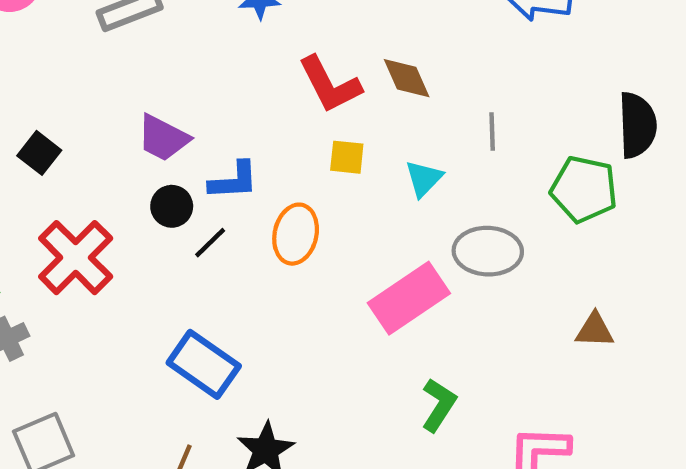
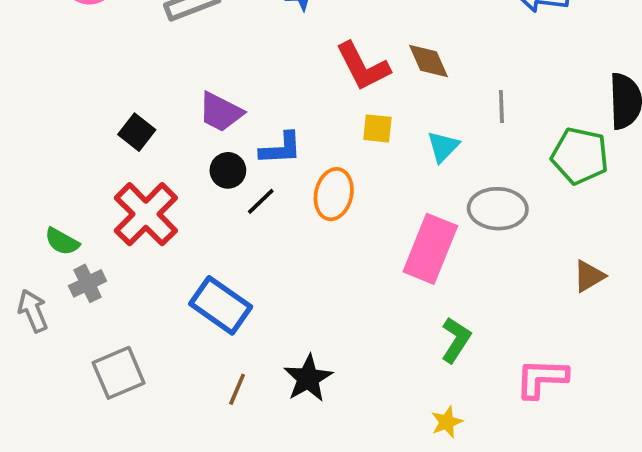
black square: (39, 153) -> (137, 132), moved
pink rectangle: (409, 298) -> (430, 249), turned -34
brown triangle: (595, 330) -> (589, 276), turned -33
blue rectangle: (204, 364) -> (221, 305), moved

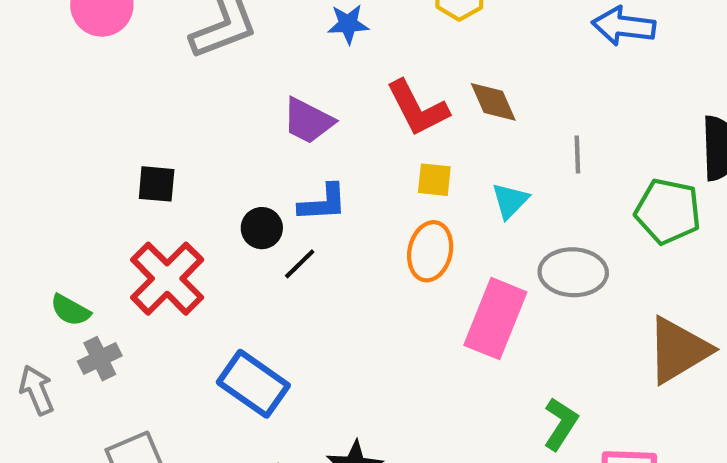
purple trapezoid: (221, 112) -> (308, 121), moved
black square: (137, 132) -> (157, 184), turned -33
orange ellipse: (334, 194) -> (430, 251), moved
brown triangle: (589, 276) -> (678, 350), size x1.8
green L-shape: (456, 340) -> (561, 424), moved

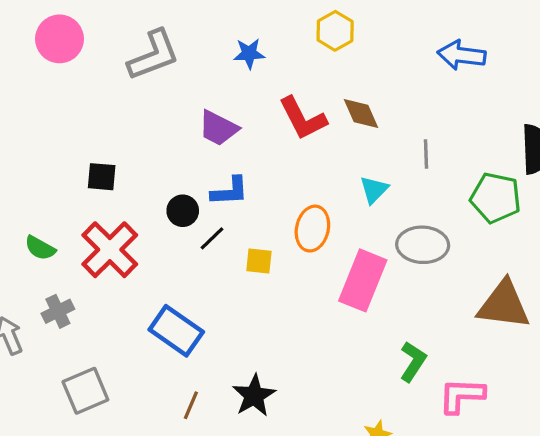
yellow square: (434, 180) -> (259, 261), moved
green semicircle: (70, 310) -> (40, 248), moved
brown triangle: (678, 350) -> (504, 305), turned 38

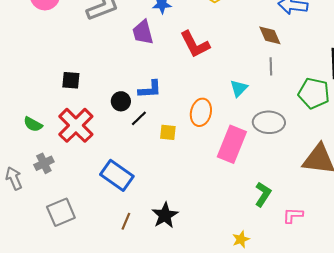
brown diamond: (361, 113) -> (270, 35), moved
purple trapezoid: (218, 128) -> (143, 32), moved, turned 48
pink L-shape: (462, 396) -> (293, 215), size x0.7

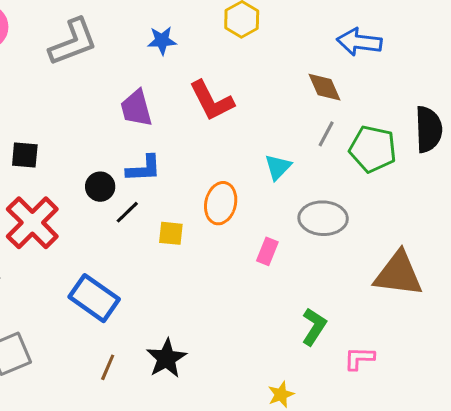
purple trapezoid: (143, 32) -> (136, 108), moved
gray line: (271, 66) -> (326, 134), turned 30
green pentagon: (314, 93) -> (373, 149), moved
pink rectangle: (232, 144) -> (267, 251), size x0.5

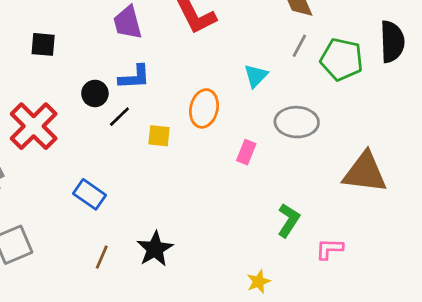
black square: (25, 155) -> (43, 44), moved
blue rectangle: (94, 298) -> (89, 194), size x0.7

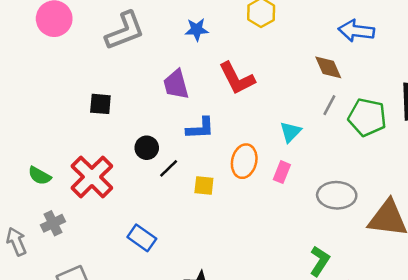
blue L-shape: (134, 77) -> (200, 128), moved
gray ellipse: (297, 122) -> (337, 195), moved
pink rectangle: (246, 152) -> (282, 172), moved

